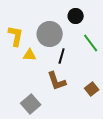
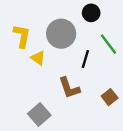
yellow triangle: (30, 55) -> (38, 58), turned 32
black line: (62, 56) -> (85, 59), moved

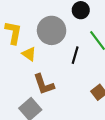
brown L-shape: (69, 88) -> (44, 84), moved

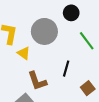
black line: (75, 55) -> (66, 69), moved

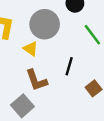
yellow triangle: (24, 53) -> (31, 49), moved

